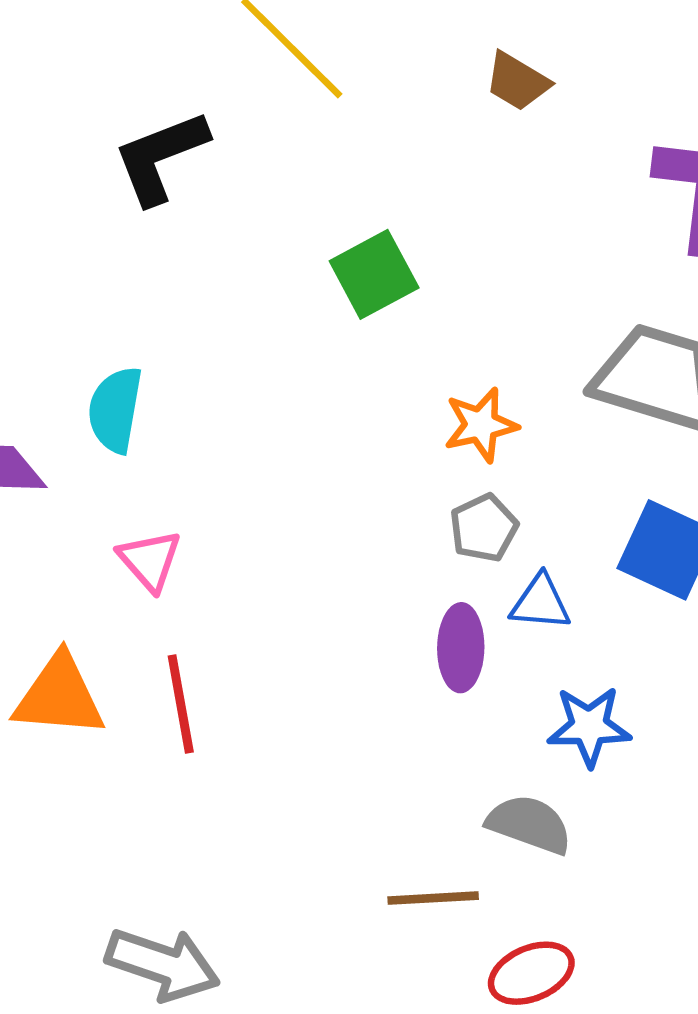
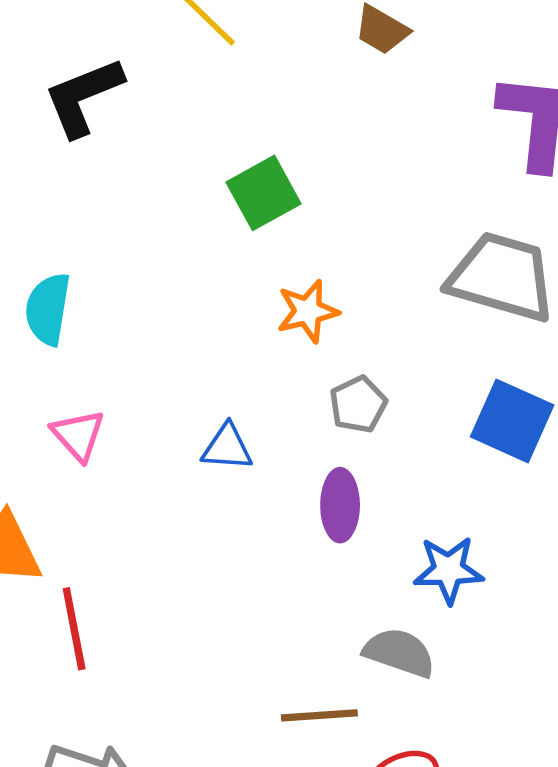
orange star: (481, 425) -> (308, 311), moved
blue triangle: (540, 603) -> (227, 447), moved
red line: (181, 704) -> (74, 629), moved

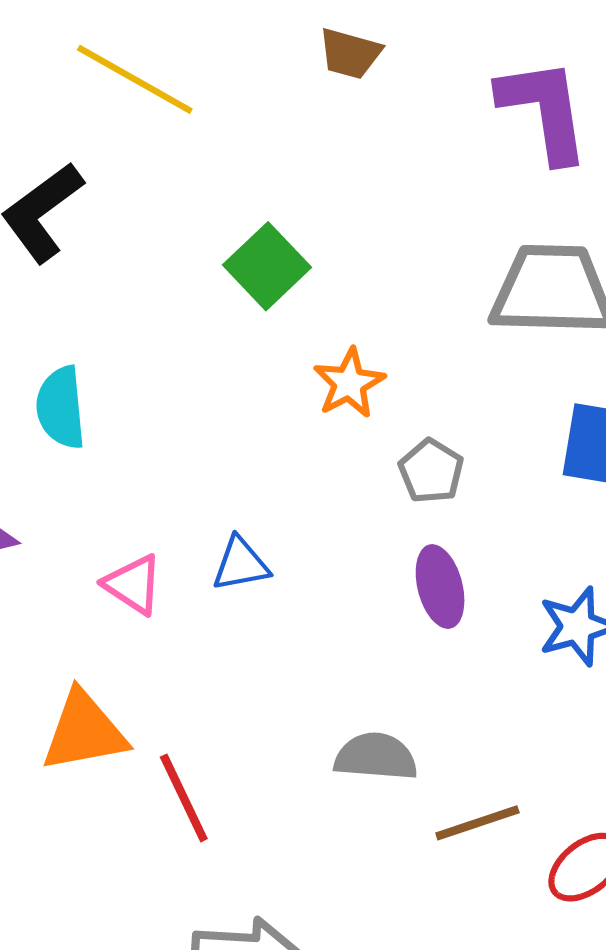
cyan semicircle: (48, 309) -> (61, 408), moved
blue triangle: (227, 447) -> (241, 564), moved
gray semicircle: (399, 653) -> (376, 757), moved

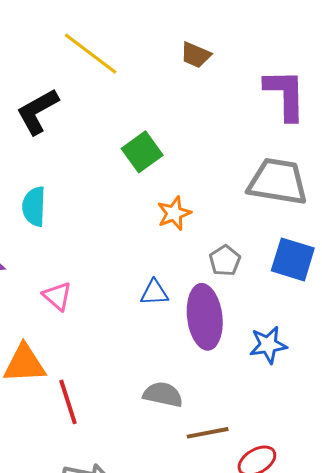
gray pentagon: (431, 471) -> (225, 261), moved
blue triangle: (241, 564) -> (154, 293), moved
purple ellipse: (440, 587) -> (205, 317), size x1.6

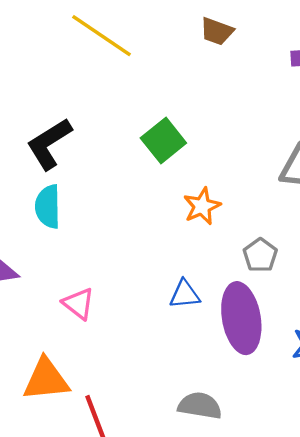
black L-shape: (37, 111) -> (49, 144), moved

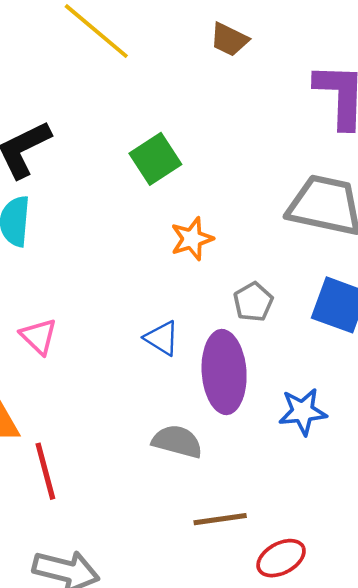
blue triangle: (185, 294) -> (162, 338), turned 32
gray semicircle: (200, 406) -> (177, 441), moved

